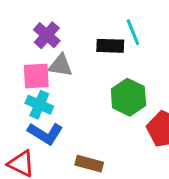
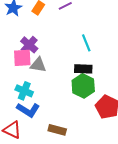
black rectangle: (110, 46) -> (83, 69), moved
pink square: (36, 76) -> (22, 58), moved

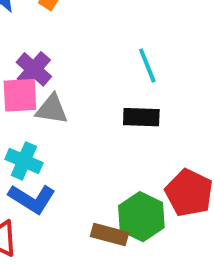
green hexagon: (83, 86) -> (141, 217), moved
brown rectangle: (57, 130) -> (110, 235), moved

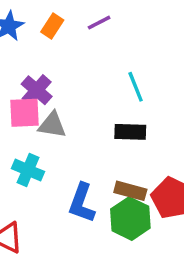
blue L-shape: (32, 199) -> (82, 203), moved, turned 78
brown rectangle: (110, 235) -> (130, 191), moved

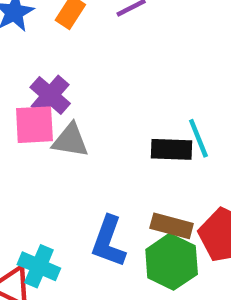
cyan line: (136, 87) -> (198, 138), moved
cyan cross: (28, 170) -> (39, 266), moved

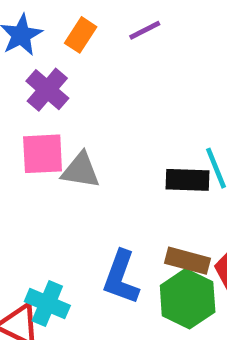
purple cross: (50, 95) -> (47, 90), moved

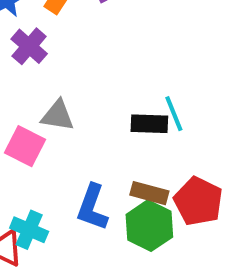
pink square: (43, 154) -> (25, 146), moved, turned 30

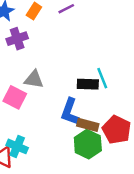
purple cross: (29, 46) -> (17, 39), turned 30
blue L-shape: (92, 207) -> (70, 112), moved

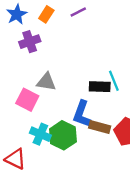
green hexagon: (88, 144) -> (63, 135), moved
cyan cross: (17, 146) -> (40, 134), moved

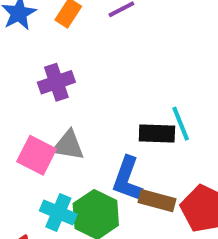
purple cross: (30, 42) -> (56, 82), moved
gray triangle: (46, 82) -> (68, 145), moved

